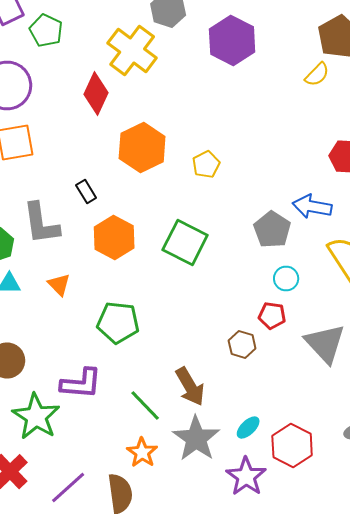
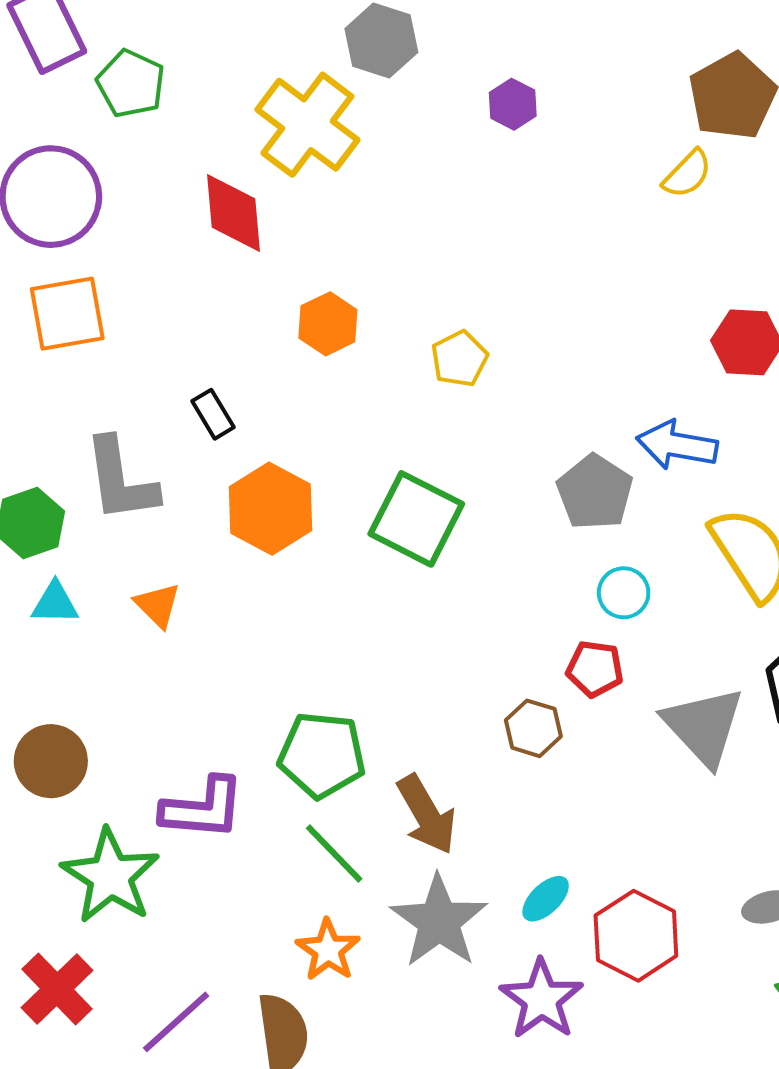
purple hexagon: (232, 40) -> (513, 104), size x0.5
red diamond: (96, 94) -> (234, 213), turned -30
orange hexagon: (142, 148) -> (328, 324), size x0.6
green pentagon: (118, 322) -> (322, 755), moved

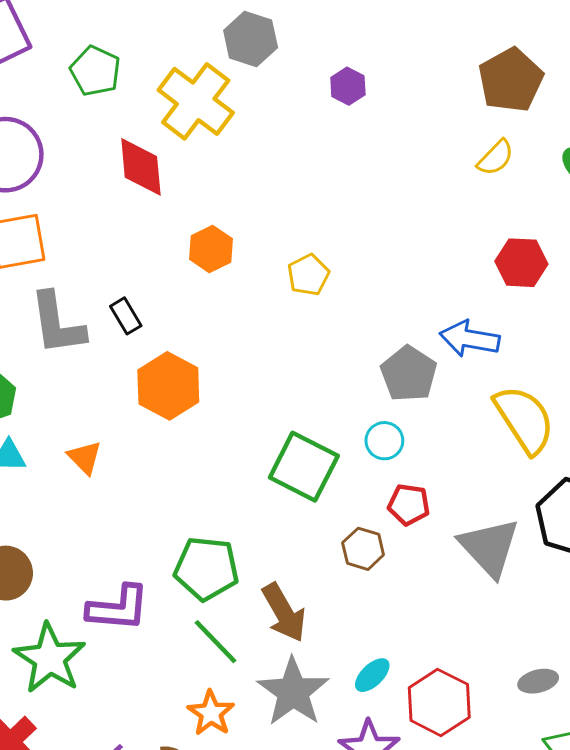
green pentagon: (131, 84) -> (95, 71), moved
yellow semicircle: (687, 174) -> (495, 158), moved
gray L-shape: (121, 480) -> (57, 324), moved
green square: (416, 519) -> (304, 467), moved
cyan circle: (624, 593) -> (384, 441), moved

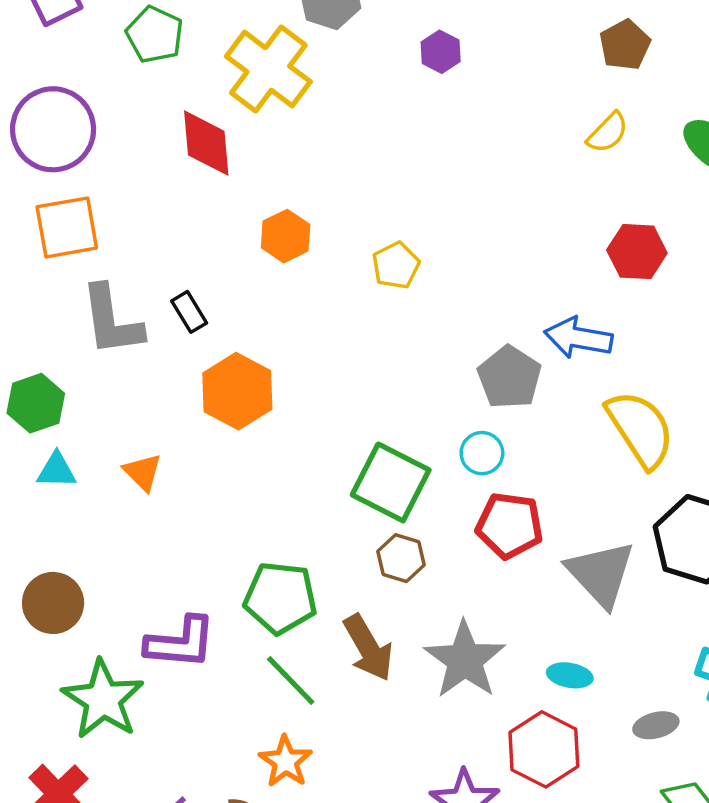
brown pentagon: (511, 80) -> (625, 45), size x0.7
red pentagon: (409, 505) -> (509, 525), size x1.4
brown hexagon: (363, 549) -> (401, 558), moved
cyan ellipse: (372, 675) -> (570, 675), moved, turned 54
gray star: (293, 692) -> (465, 660), moved

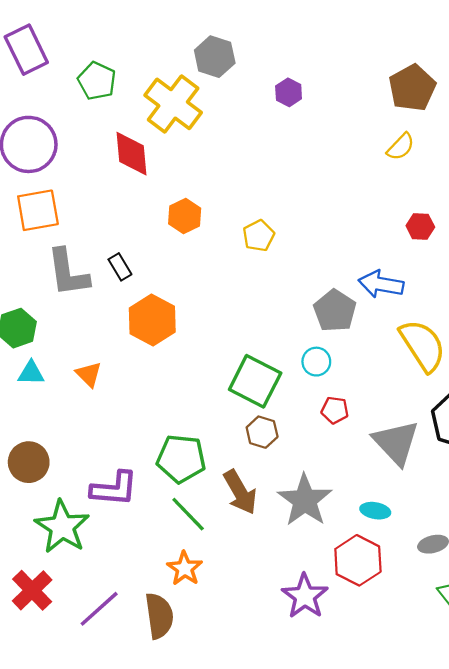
brown pentagon: (625, 45) -> (412, 88), size x1.4
red hexagon: (637, 252) -> (420, 226), size x0.7
red pentagon: (509, 525) -> (335, 410), size x0.6

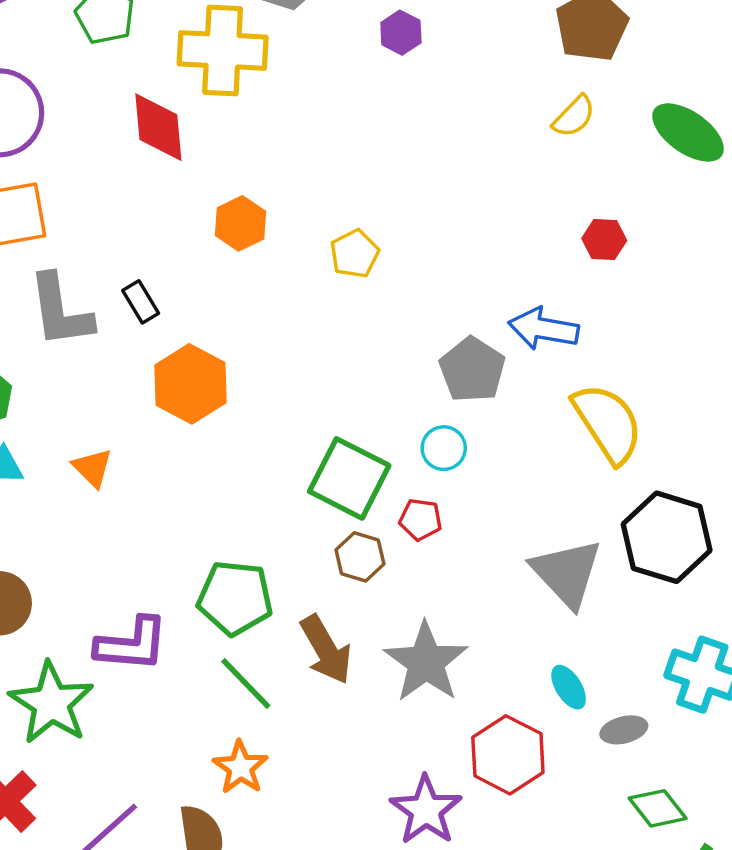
yellow cross: (173, 104) -> (223, 50), turned -34
red pentagon: (335, 410) -> (421, 519), moved
cyan ellipse: (375, 511) -> (569, 687), moved, turned 48

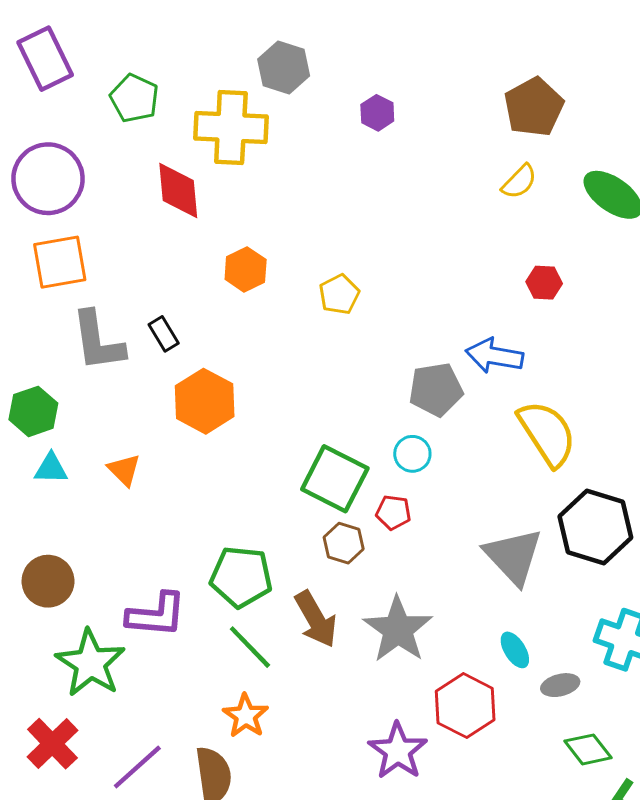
gray pentagon: (472, 370) -> (436, 389), turned 30

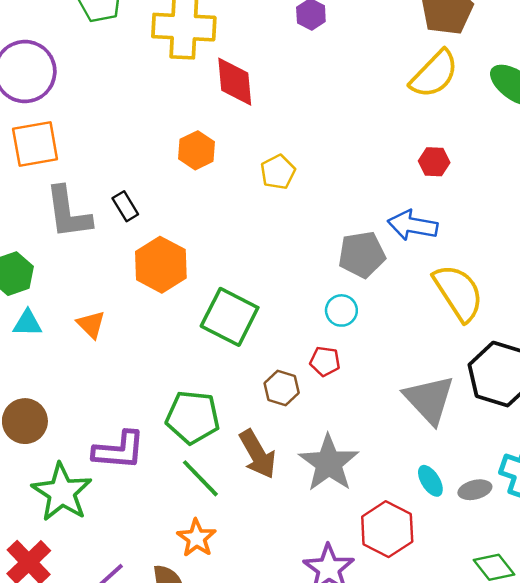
yellow semicircle: (519, 182) -> (434, 74), size x1.6
red diamond: (178, 190) -> (235, 82), moved
red hexagon: (544, 283) -> (434, 162), moved
green square: (335, 479) -> (230, 317), moved
gray ellipse: (560, 685) -> (475, 490), moved

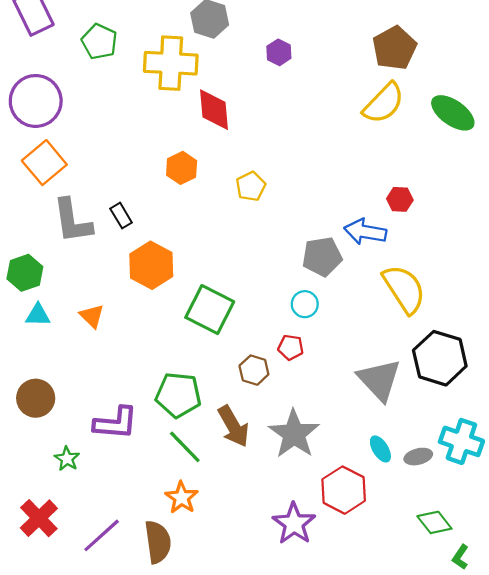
orange square: (35, 144) -> (44, 163), turned -30
red hexagon: (434, 162) -> (400, 199), moved
green star: (62, 492) -> (67, 459), size x0.5

